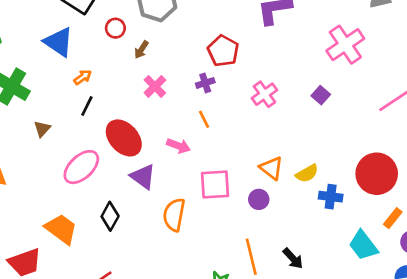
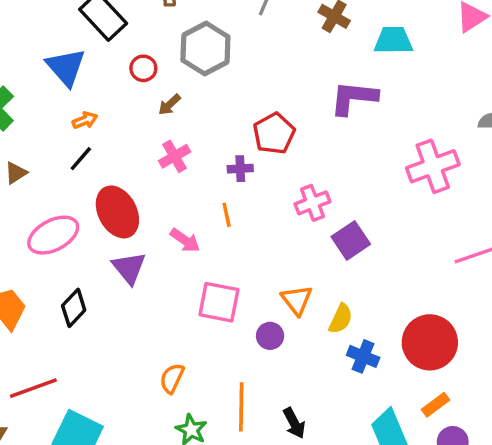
purple square: (321, 95) -> (351, 240), moved, size x1.5
yellow semicircle: (307, 173) -> (341, 319), turned -50
orange semicircle: (174, 215) -> (172, 378), moved, size x0.7

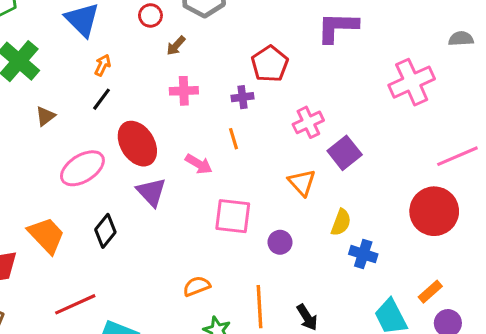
orange arrow: (85, 120) -> (103, 65), turned -40
pink cross: (175, 156) -> (184, 91), turned 32
orange triangle: (297, 300) -> (302, 183), moved
red circle: (430, 342) -> (434, 211), moved
orange semicircle: (172, 378) -> (197, 286), turned 48

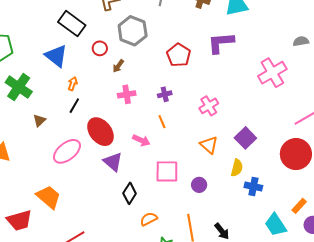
red pentagon: (270, 64) -> (179, 55), moved
purple square: (345, 153) -> (245, 138), moved
black diamond: (105, 231) -> (130, 193), moved

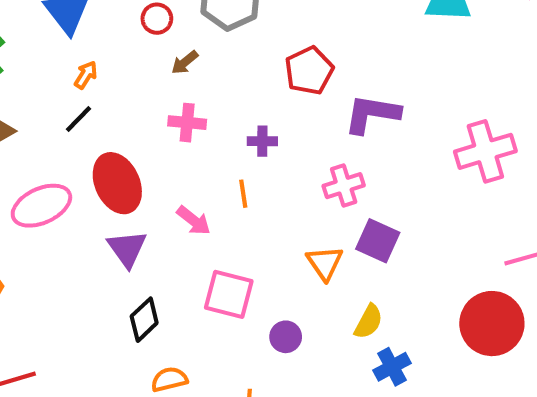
purple L-shape: (221, 43) -> (372, 114), moved
purple square: (245, 138) -> (378, 241), moved, turned -35
blue cross: (253, 187) -> (392, 367), turned 36

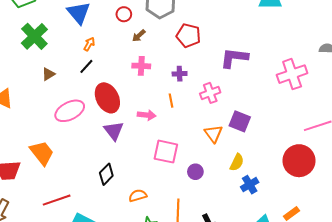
red pentagon: (309, 71) -> (188, 36), moved, turned -30
pink cross: (344, 186) -> (210, 93), moved
pink arrow: (194, 221) -> (147, 115), turned -30
black diamond: (144, 320) -> (106, 174), moved

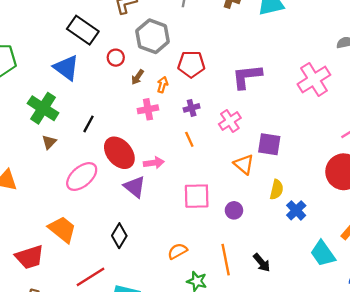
green cross: (34, 36) -> (43, 108), moved
orange arrow: (89, 44) -> (163, 85), moved
pink arrow: (147, 115) -> (154, 163), moved
black diamond: (106, 174) -> (119, 236), moved

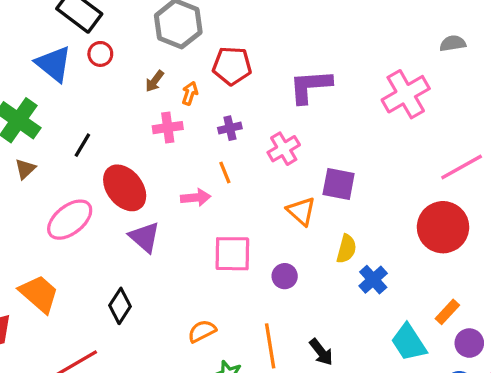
red circle: (116, 58) -> (100, 54), moved
pink arrow: (154, 163) -> (196, 198), moved

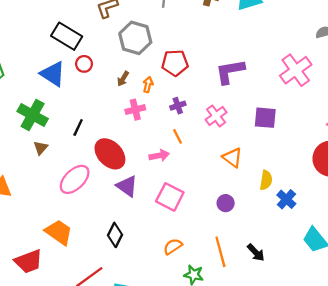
purple square: (339, 184) -> (265, 118), moved
pink square: (232, 254) -> (170, 197), moved, turned 32

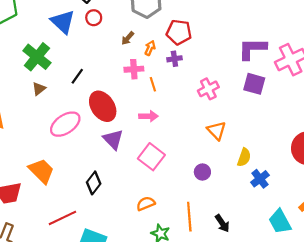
purple L-shape: (230, 71) -> (252, 49), moved
purple cross: (178, 106) -> (174, 59), moved
purple square: (265, 118) -> (254, 84), moved
orange line: (177, 136) -> (153, 84), moved

